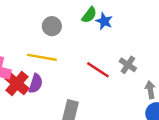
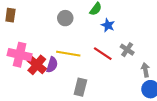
blue star: (104, 21) -> (108, 25), moved
yellow line: (42, 57) -> (68, 54), moved

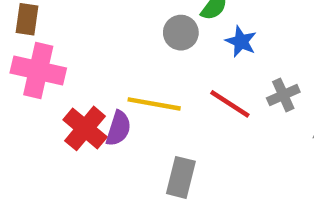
gray circle: (65, 18) -> (181, 33), moved
gray cross: (127, 50) -> (283, 95), turned 32
pink cross: (20, 55) -> (38, 70), moved

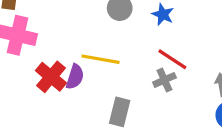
gray cross: (283, 95) -> (164, 80), moved
red line: (230, 104) -> (172, 59), moved

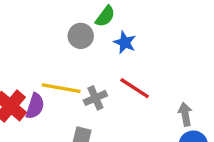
gray cross: (164, 80) -> (95, 98), moved

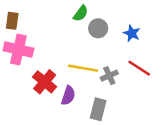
green semicircle: (105, 16) -> (81, 13), moved
purple semicircle: (35, 106) -> (68, 96), moved

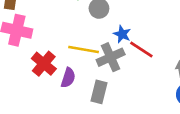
blue star: (132, 33) -> (122, 34), moved
gray cross: (109, 76) -> (111, 57), size x1.5

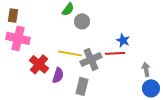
blue star: (122, 34) -> (123, 40), moved
red line: (141, 50) -> (115, 53), turned -36

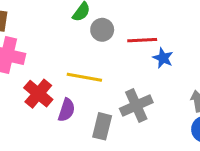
red line: (115, 53) -> (142, 40), moved
gray cross: (91, 59) -> (136, 106), moved

